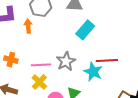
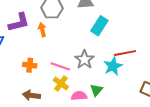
pink line: (41, 65) -> (60, 66), turned 30
cyan star: (93, 72) -> (113, 66), turned 30

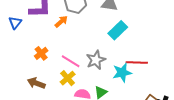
orange arrow: (42, 30) -> (61, 22), turned 48
orange cross: (30, 65) -> (41, 53), turned 32

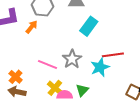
orange cross: (41, 53) -> (16, 77), moved
yellow cross: (68, 78) -> (55, 88), moved

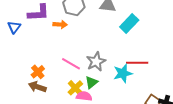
cyan rectangle: (89, 26) -> (129, 24), moved
orange arrow: (32, 27) -> (60, 24), turned 48
green triangle: (82, 90) -> (91, 82), moved

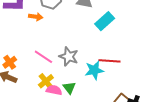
gray star: (96, 62) -> (69, 56), turned -30
green triangle: (91, 82) -> (69, 88), moved, turned -32

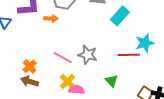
cyan star: (94, 70) -> (145, 43), moved
green triangle: (69, 88) -> (112, 81), moved

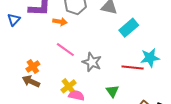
pink line: (63, 58) -> (65, 50), moved

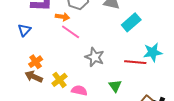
blue triangle: (14, 20) -> (24, 30), moved
pink line: (65, 50) -> (71, 32), moved
yellow cross: (69, 86) -> (59, 80), moved

